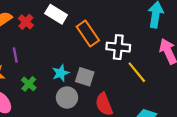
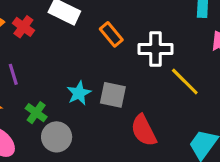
orange rectangle: (88, 34) -> (111, 34), size x0.7
gray circle: (67, 98) -> (57, 137), moved

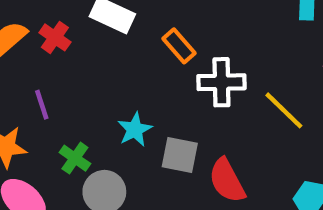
white cross: (155, 49) -> (221, 82), moved
gray square: (113, 95) -> (180, 155), moved

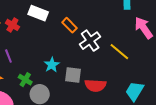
white cross: (221, 82) -> (90, 41), turned -30
red semicircle: (227, 181) -> (95, 85), turned -55

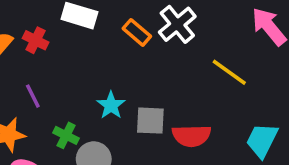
white cross: (90, 41) -> (177, 24), moved

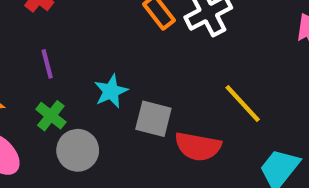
yellow line: (229, 72) -> (243, 104), moved
purple line: (33, 96) -> (47, 64), moved

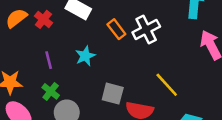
cyan star: (111, 91) -> (85, 56), moved

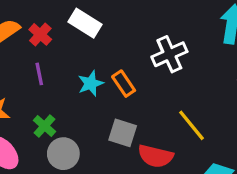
orange rectangle: (116, 29) -> (124, 84), moved
purple line: (49, 60) -> (39, 74), moved

